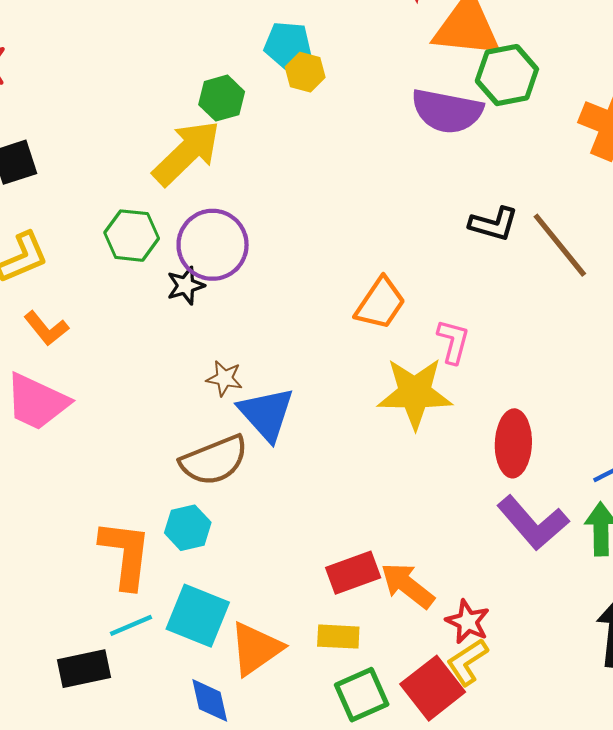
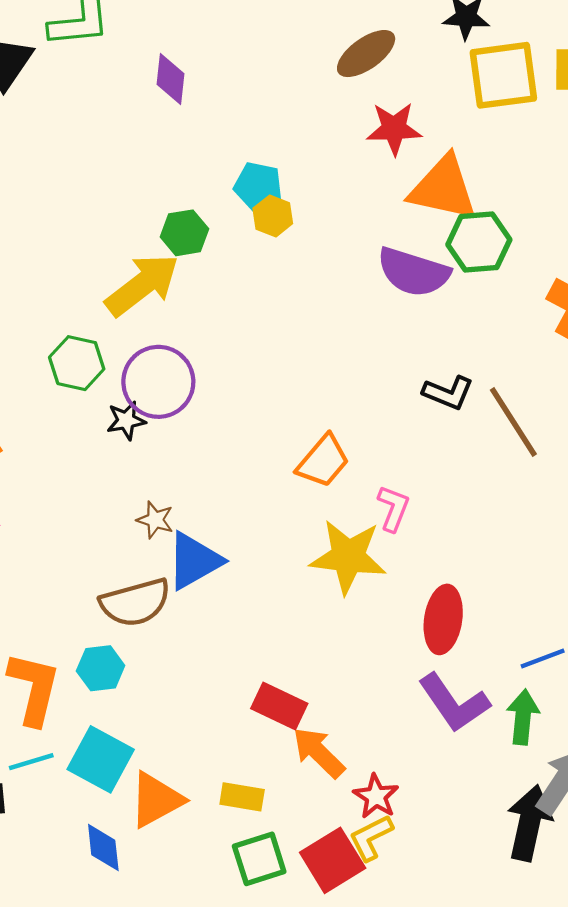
blue triangle: (266, 414) -> (194, 561), turned 36
red rectangle: (353, 573) -> (279, 706), moved, turned 39

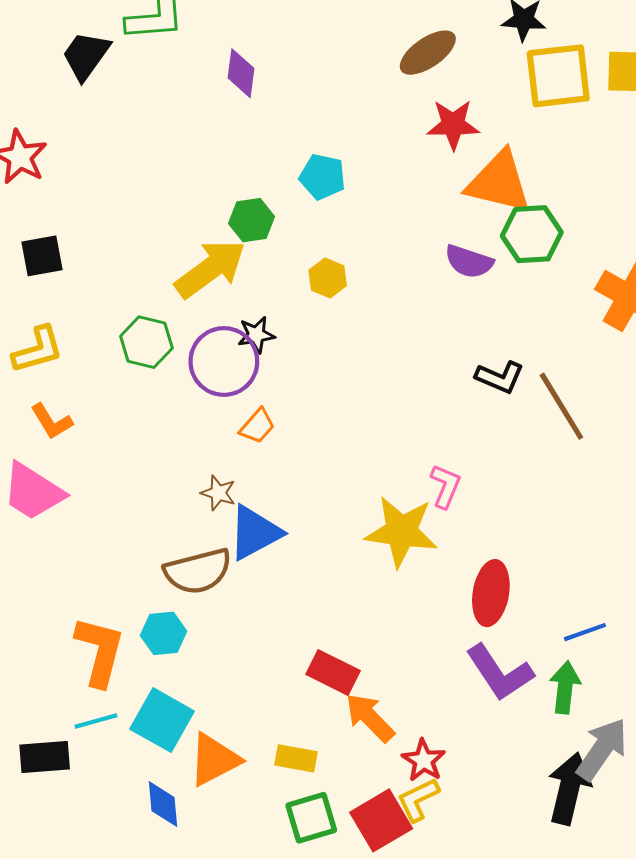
yellow hexagon: (273, 216) -> (328, 278), moved
purple semicircle: (413, 272) -> (469, 262), size x0.7
black star: (126, 420) -> (256, 335), moved
orange trapezoid: (323, 461) -> (257, 426), moved, size x0.7

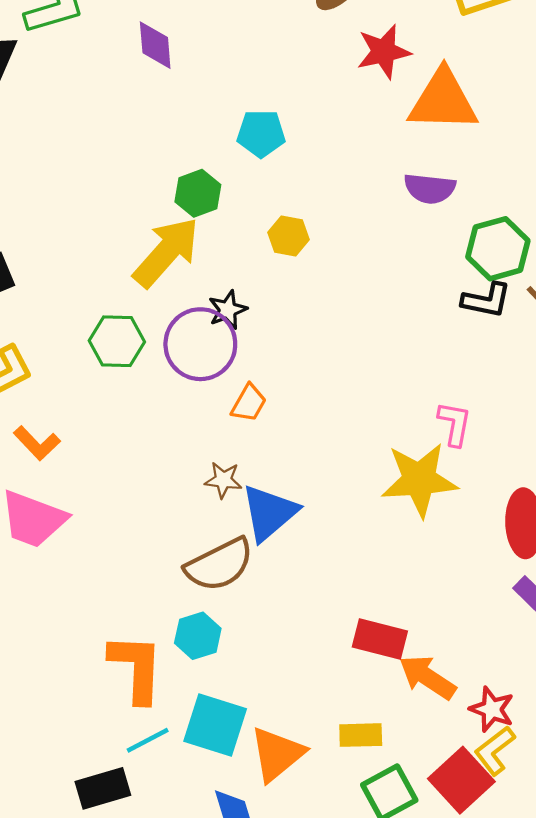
green hexagon: (532, 234) -> (498, 249), moved

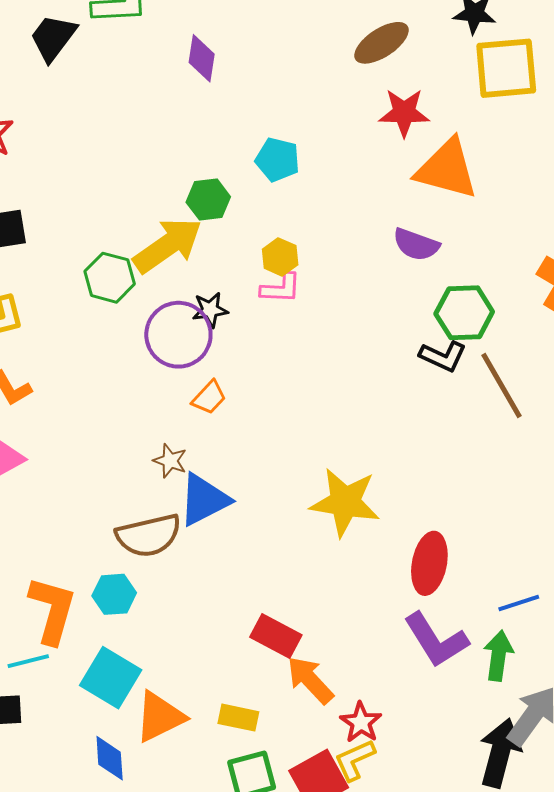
green hexagon: (117, 341) -> (110, 278), moved
pink L-shape: (454, 424) -> (281, 288), moved, turned 69
cyan line: (148, 740) -> (28, 661), moved

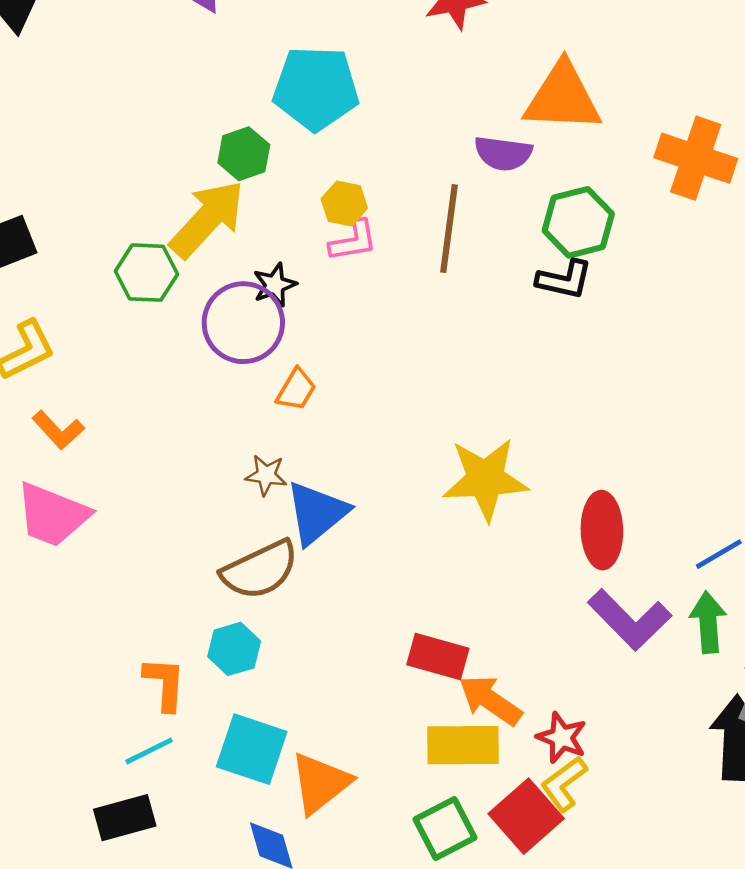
cyan pentagon: (277, 160) -> (316, 88), size x1.6
orange triangle: (447, 169) -> (563, 97), moved
brown line: (502, 386) -> (449, 229), moved, turned 50
orange L-shape: (52, 610) -> (165, 684), size x0.7
yellow rectangle: (238, 718) -> (463, 745), moved, size x1.5

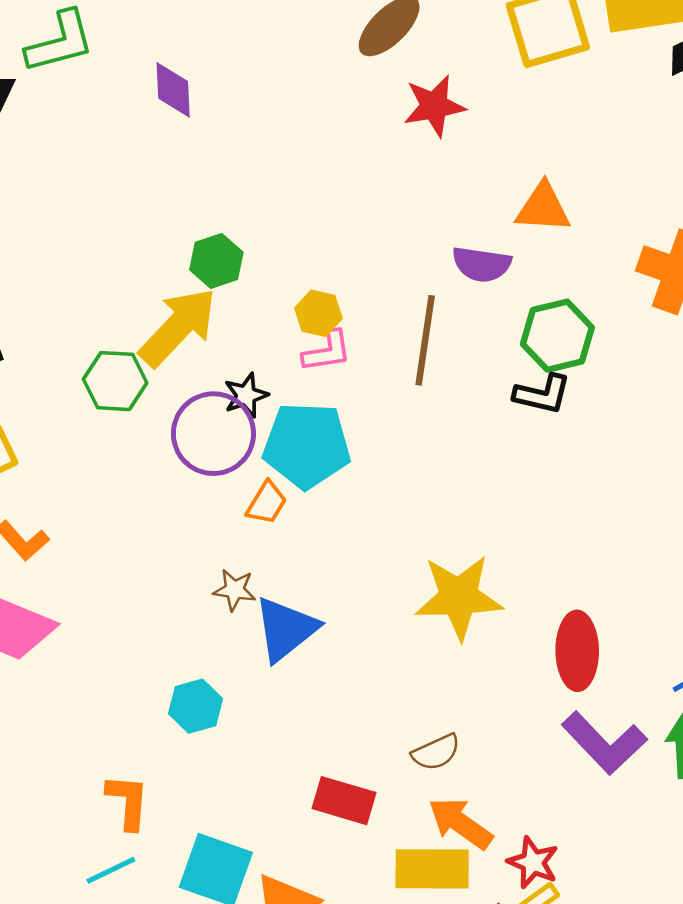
cyan pentagon: (316, 88) -> (307, 445), moved
orange triangle: (563, 97) -> (543, 208), size x0.7
brown semicircle: (260, 570) -> (436, 752), moved, size x0.6
cyan hexagon: (234, 649) -> (196, 706), moved
red rectangle: (438, 656) -> (344, 801), moved

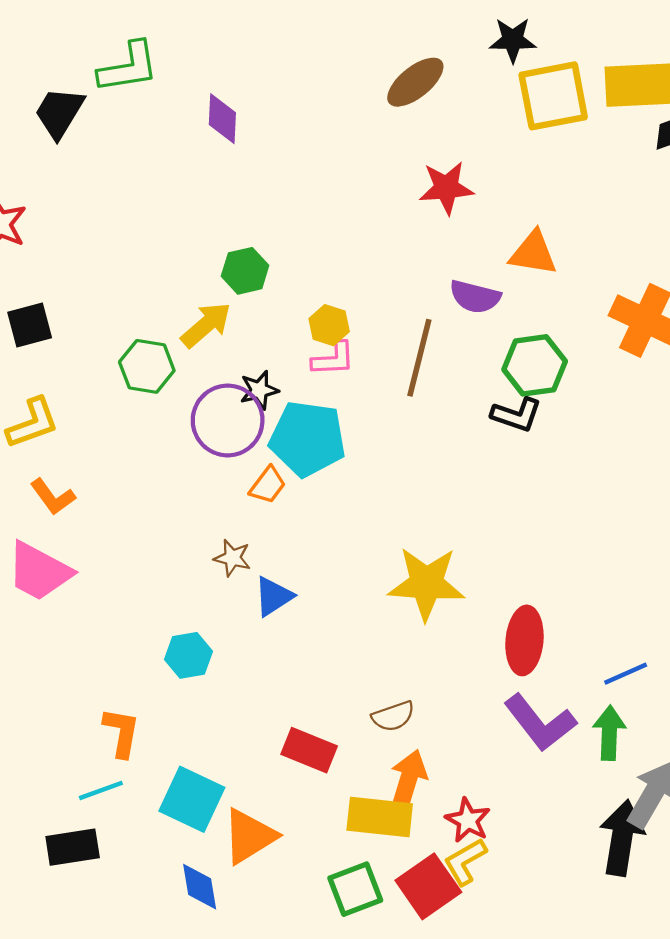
red star: (434, 106) -> (446, 188), moved
yellow arrow: (178, 327) -> (206, 325), size x0.7
blue triangle: (286, 629) -> (273, 596), size x0.7
orange arrow: (461, 823) -> (408, 780), turned 66

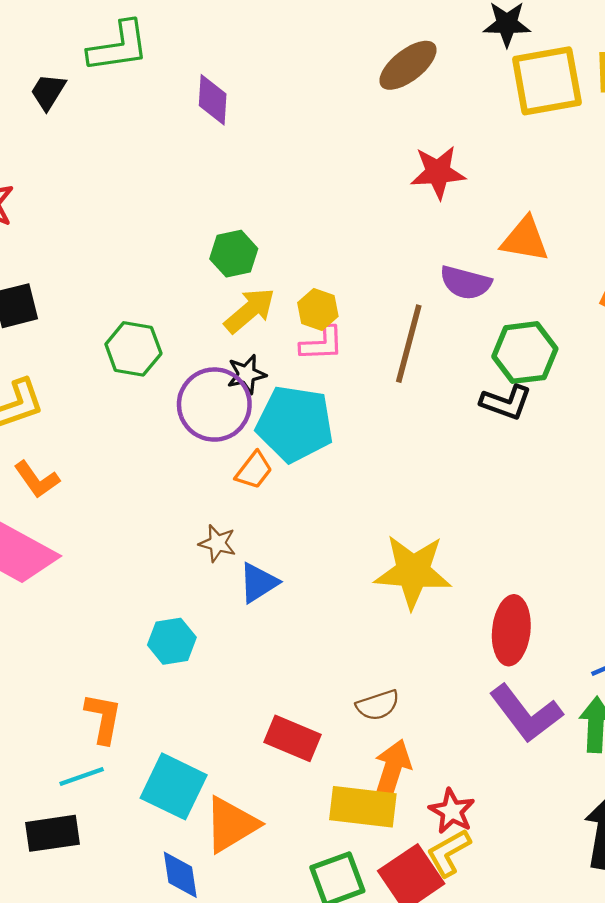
black trapezoid: (59, 113) -> (48, 92), size x0.7
yellow arrow: (206, 325) -> (250, 311), moved

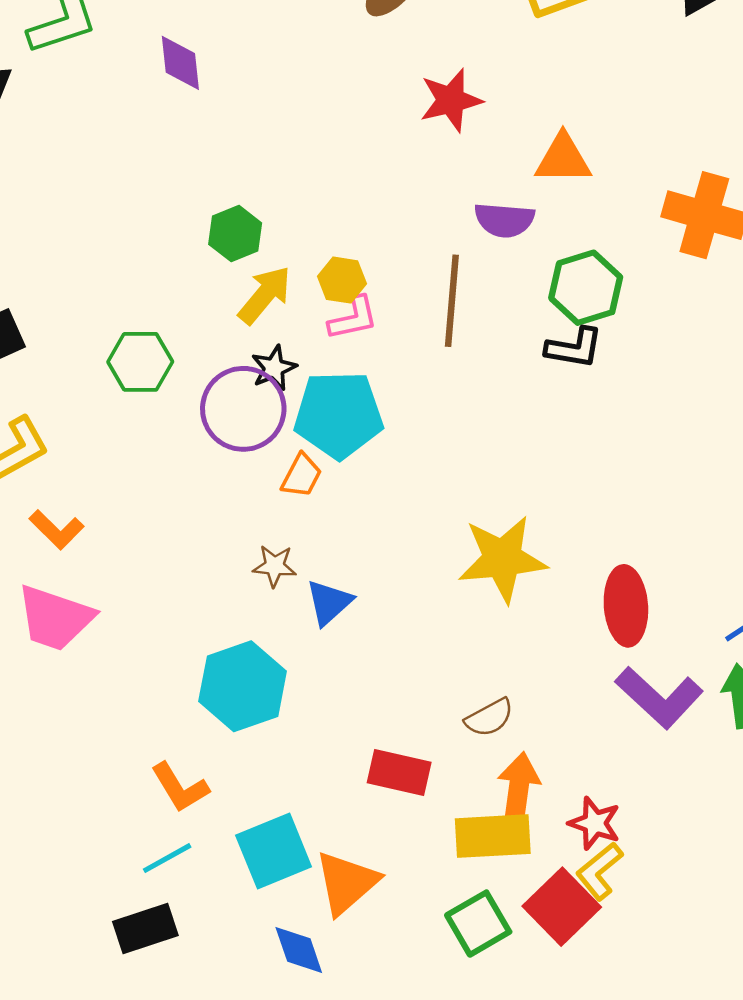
cyan hexagon: (172, 641) -> (243, 686), size x1.6
orange L-shape: (103, 718) -> (180, 787), turned 148
cyan square: (174, 786) -> (274, 851), turned -38

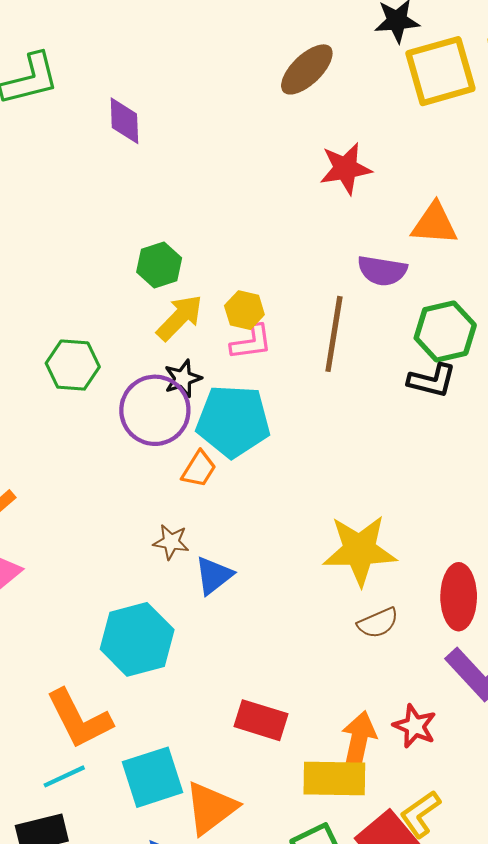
brown semicircle: (489, 718) -> (378, 623), moved
orange L-shape: (180, 787) -> (79, 719), size x1.4
red star: (595, 823) -> (415, 726), moved

